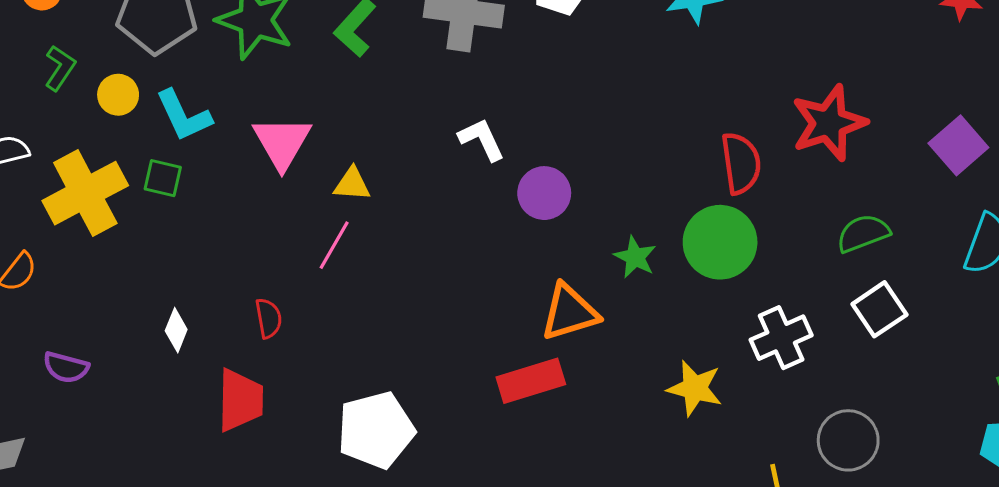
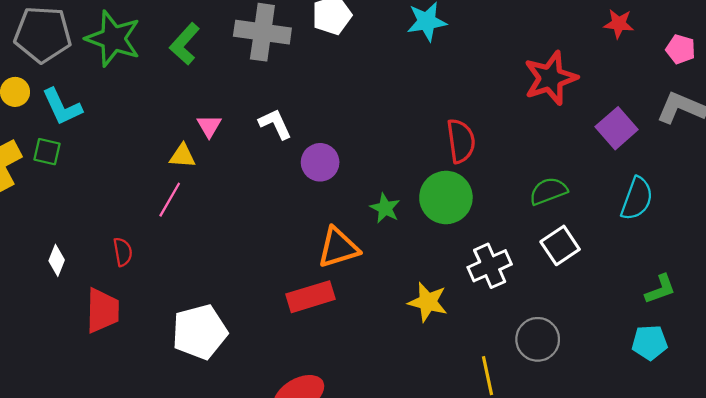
red star: (829, 123) -> (550, 78), moved
pink triangle: (282, 142) -> (209, 126), moved, size x0.6

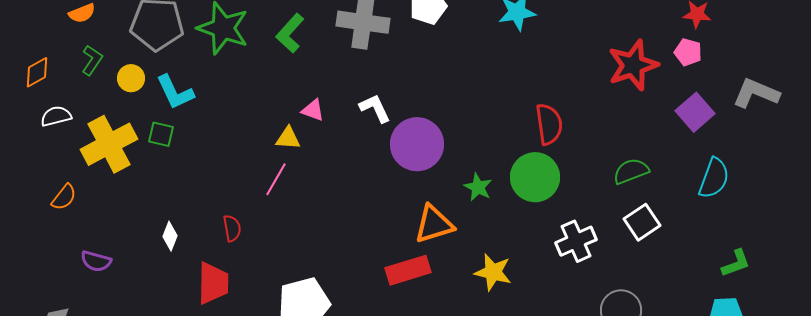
pink pentagon: (681, 49) -> (688, 52), moved
pink triangle: (209, 126) -> (313, 110), turned -40
purple circle: (320, 162) -> (417, 144), size x1.5
yellow star: (428, 302) -> (493, 272), moved

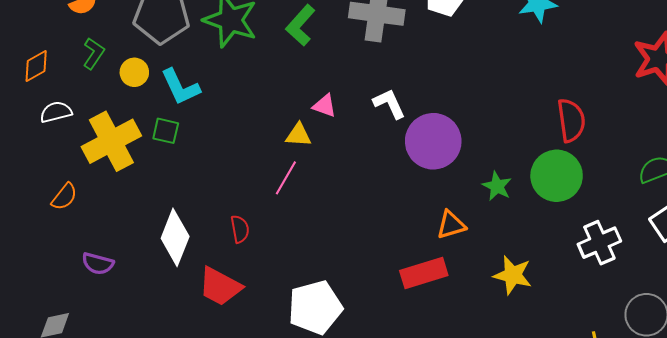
orange triangle: (434, 224) -> (451, 225), size x0.7
white diamond: (170, 236) -> (175, 237), size x1.8
red trapezoid: (213, 283) -> (220, 287), turned 117

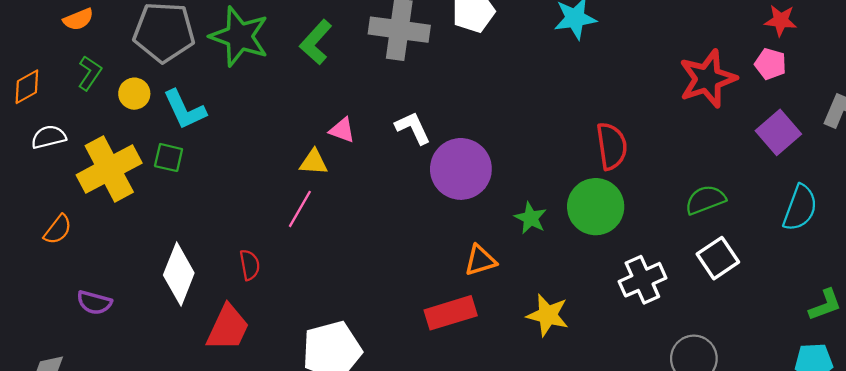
red trapezoid: (220, 287) -> (228, 328), turned -93

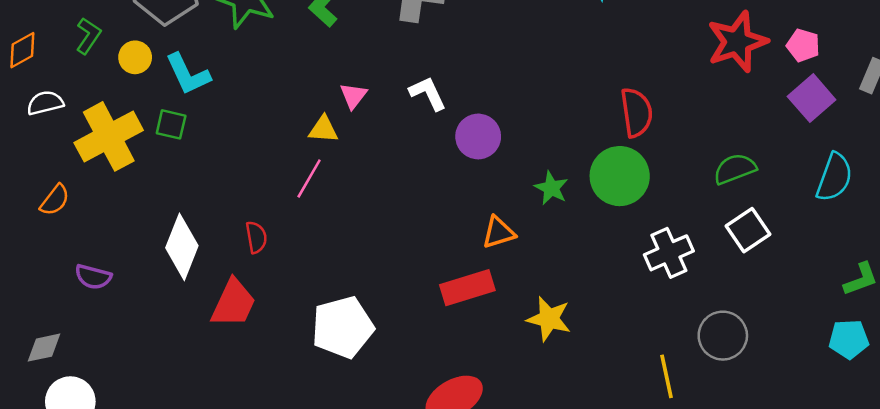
pink pentagon: (770, 64) -> (803, 45), moved
pink triangle: (342, 130) -> (353, 96), turned 48
purple circle: (461, 169) -> (478, 136), size x0.7
yellow star: (548, 315) -> (549, 319), moved

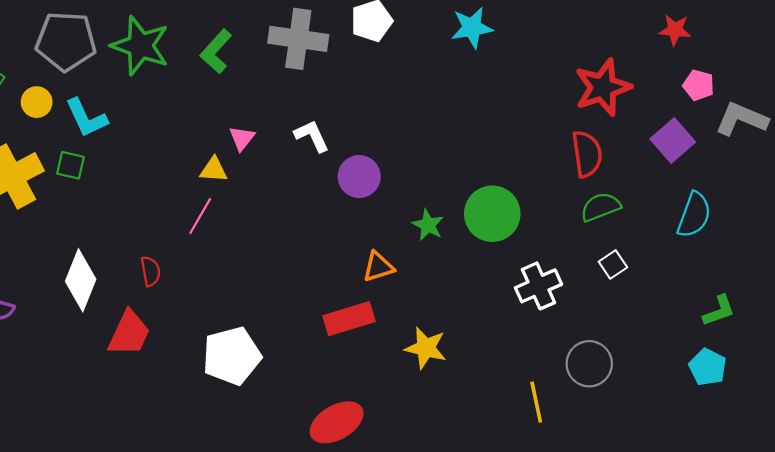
pink pentagon: (803, 45) -> (699, 85), moved
red semicircle: (636, 112) -> (587, 154), moved
white square: (748, 230) -> (613, 264), size x0.7
cyan pentagon: (849, 339) -> (708, 367), turned 30

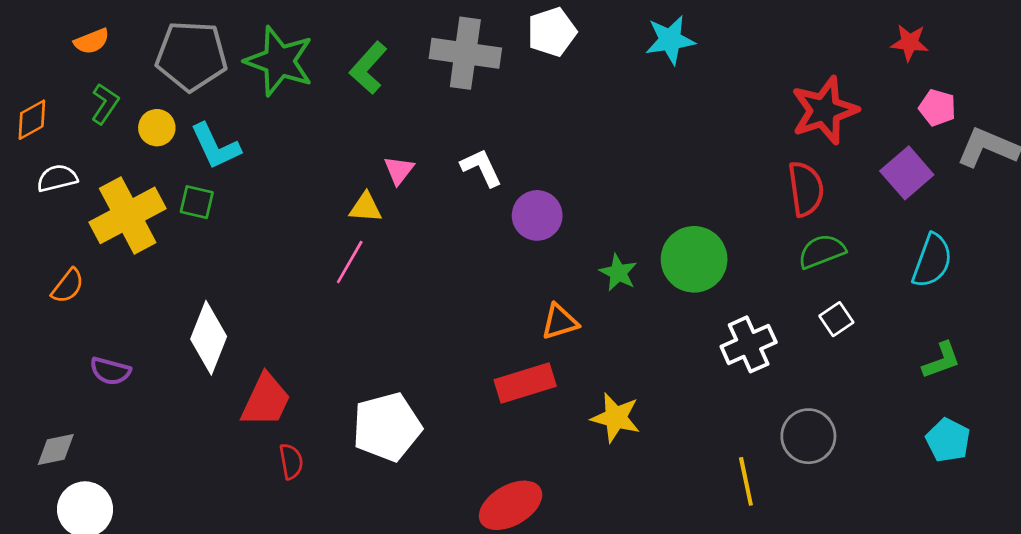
red semicircle: (151, 271) -> (291, 461), moved
green L-shape: (719, 311) -> (941, 360), moved

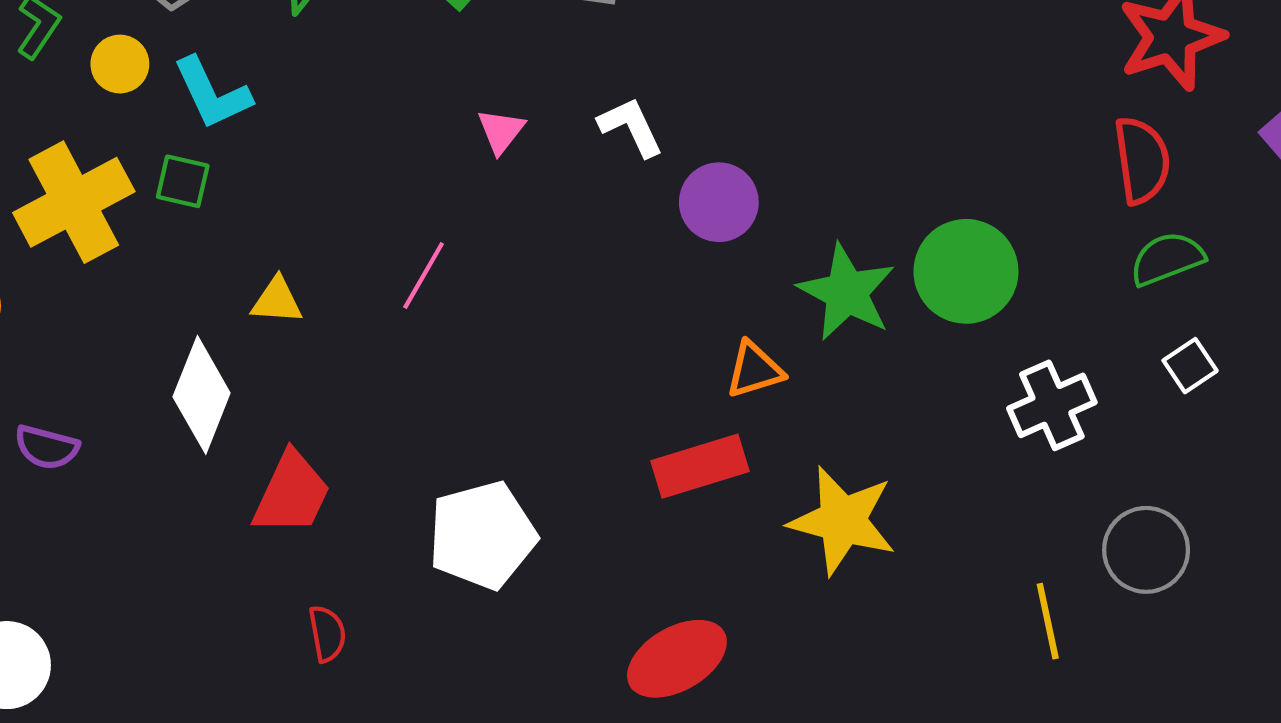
yellow triangle: (366, 207) -> (277, 301), moved
green star: (618, 273) -> (847, 292), size x1.6
yellow star: (616, 418) -> (842, 521), size x1.4
red semicircle: (291, 461) -> (327, 634), moved

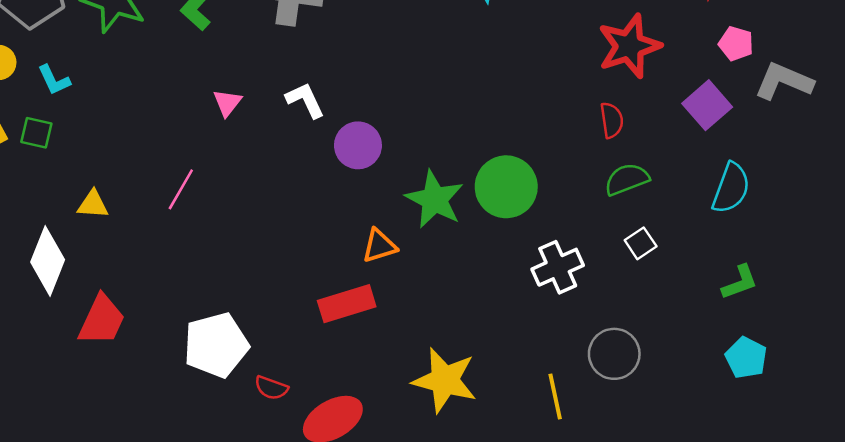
cyan L-shape: (212, 93) -> (54, 80), size x0.7
red semicircle: (1142, 160) -> (612, 120), size x0.7
yellow star: (842, 521) -> (445, 380), moved
red semicircle: (327, 634) -> (271, 388), moved, turned 120

